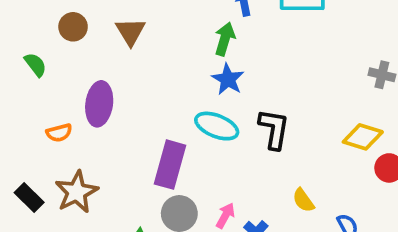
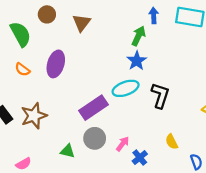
green semicircle: (35, 65) -> (21, 34), size x1.6
cyan ellipse: (217, 126) -> (126, 88), turned -50
orange semicircle: (59, 133) -> (22, 69), moved, turned 42
purple rectangle: (170, 165) -> (93, 108), turned 32

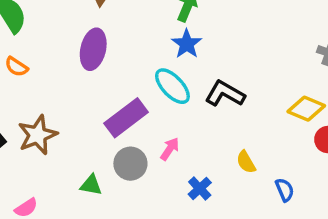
purple ellipse: (56, 64) -> (93, 49), moved
cyan ellipse: (126, 88) -> (172, 86), turned 70
black L-shape: (160, 95) -> (225, 94), turned -75
pink arrow: (123, 144) -> (170, 149), moved

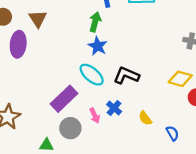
purple ellipse: (93, 49) -> (18, 44), moved
pink arrow: (170, 149) -> (95, 116), turned 128
blue cross: (200, 188) -> (114, 108), moved

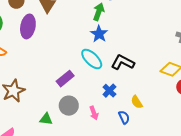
purple rectangle: (64, 99) -> (65, 79), size x0.7
pink arrow: (95, 116) -> (94, 113), moved
blue semicircle: (172, 133) -> (124, 117), moved

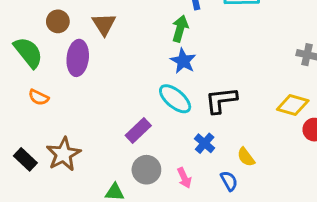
black L-shape: (123, 62) -> (221, 100), turned -30

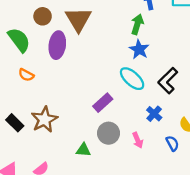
brown triangle: (104, 24) -> (78, 19), size x1.4
black L-shape: (221, 100) -> (168, 81), turned -40

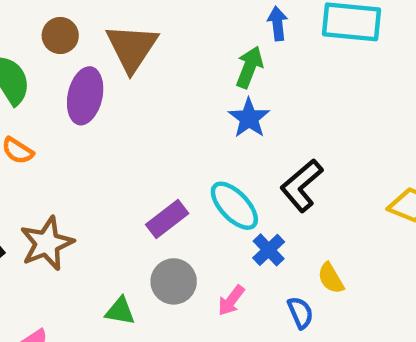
cyan ellipse: (132, 79) -> (234, 206), moved
pink arrow: (138, 140) -> (231, 300), turned 56

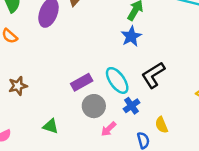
brown star: (47, 243) -> (18, 86), size x0.7
gray circle: (174, 281) -> (94, 106), moved

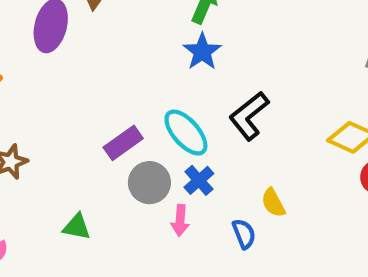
blue cross: (132, 106) -> (199, 180), moved
pink arrow: (109, 129) -> (180, 220), turned -35

